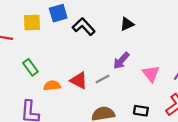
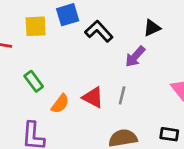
purple arrow: (121, 61) -> (135, 57), moved
gray line: (103, 79) -> (122, 95), turned -48
orange semicircle: (52, 86) -> (60, 104), turned 133

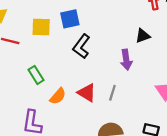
black L-shape: (99, 31) -> (81, 46), moved, turned -105
purple arrow: (135, 57) -> (126, 60), turned -54

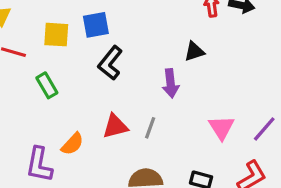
green rectangle: (36, 75) -> (47, 85), moved
red triangle: (87, 93) -> (115, 126), turned -48
orange semicircle: (58, 96) -> (72, 144), moved

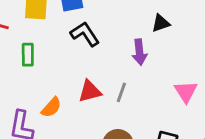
black L-shape: (110, 63) -> (85, 34), turned 108
green rectangle: (47, 85) -> (28, 55), turned 30

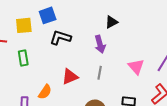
black L-shape: (85, 34) -> (60, 38), turned -30
gray line: (121, 92) -> (100, 73), moved

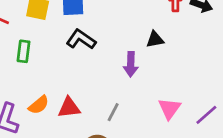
gray line: (100, 73) -> (113, 112), moved
red triangle: (70, 77) -> (69, 108), moved

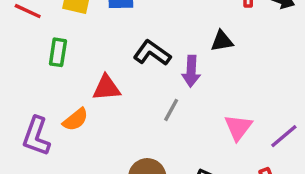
black L-shape: (81, 39) -> (152, 53), moved
red triangle: (69, 108) -> (107, 88), moved
gray line: (113, 112) -> (171, 110), moved

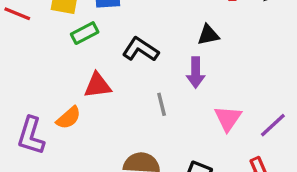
green rectangle: (58, 52) -> (85, 33), moved, turned 56
purple arrow: (191, 71) -> (196, 72), moved
gray line: (171, 110) -> (162, 104), turned -40

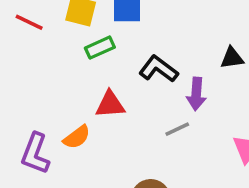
purple arrow: (196, 72) -> (196, 94), moved
gray line: (162, 104) -> (177, 129), turned 75

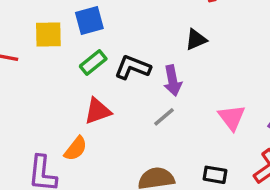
green rectangle: (100, 48) -> (93, 62), moved

